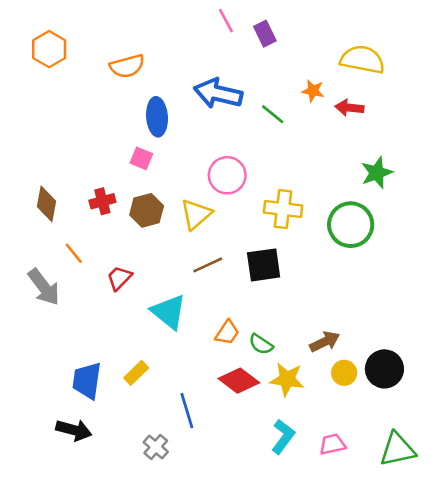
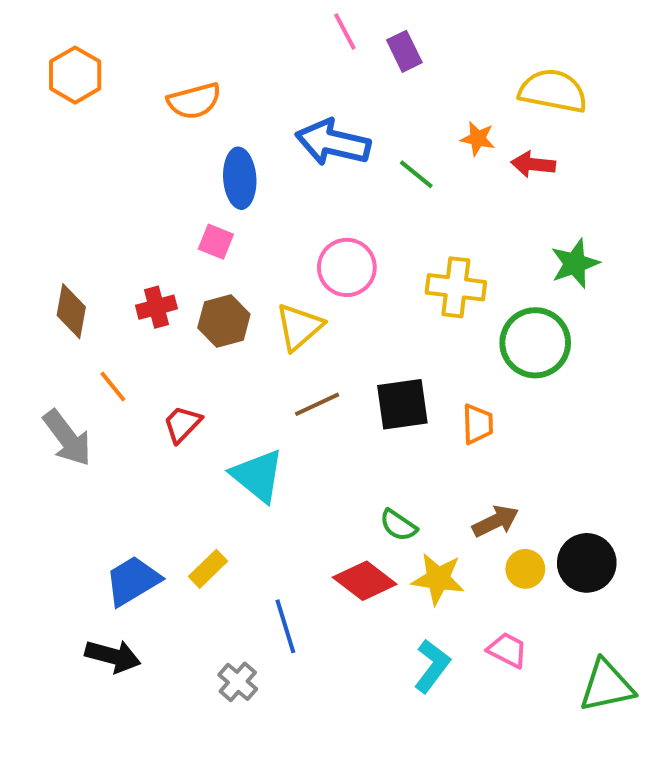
yellow cross: (283, 209) -> (456, 287), moved
orange trapezoid: (227, 333) -> (478, 424), moved, turned -36
blue trapezoid: (87, 381) -> (133, 581), turned 51
pink trapezoid: (332, 444) -> (507, 650), moved, turned 40

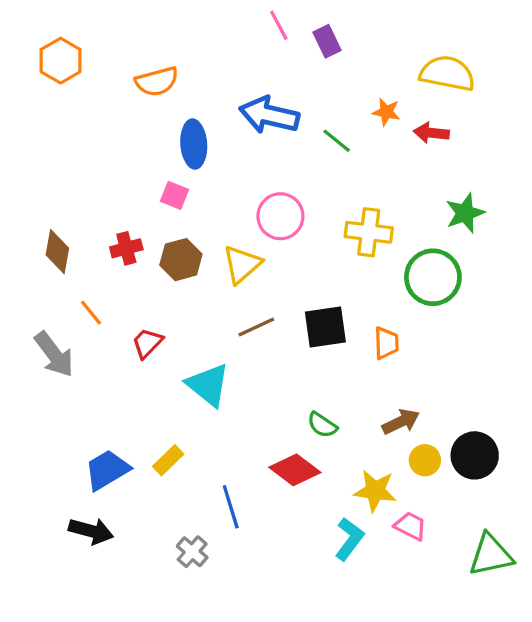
yellow star: (438, 579) -> (375, 491), moved

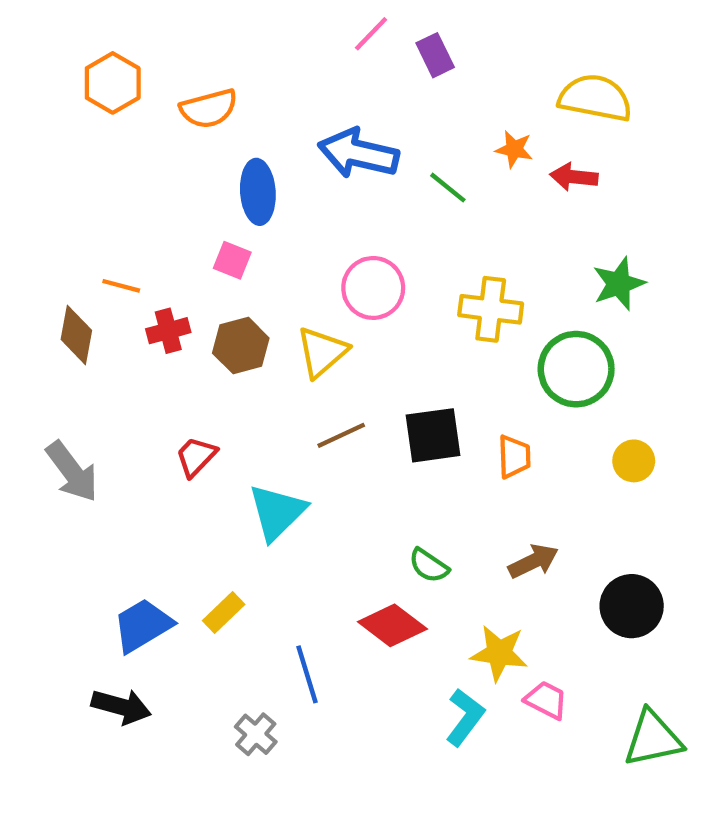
pink line: (279, 25) -> (371, 34), turned 72
orange hexagon: (61, 61) -> (113, 83), moved
orange line: (91, 313) -> (121, 286), moved, turned -36
cyan triangle: (208, 385) -> (277, 512), turned 36
yellow circle: (425, 460) -> (634, 461), moved

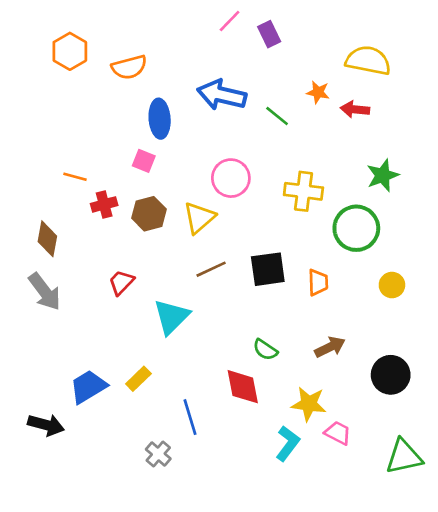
brown diamond: (76, 335) -> (47, 239), moved
red diamond: (392, 625) -> (243, 387), turned 42
black arrow: (121, 706) -> (46, 425), moved

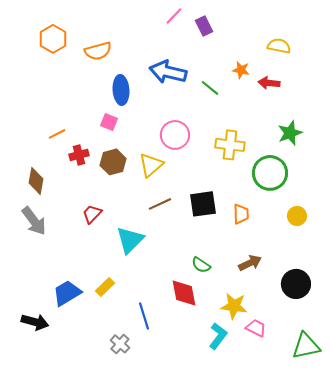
yellow semicircle: (368, 61) -> (279, 46), size x0.7
orange line: (75, 177) -> (57, 134), turned -42

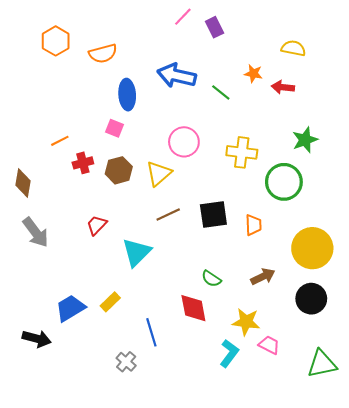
brown diamond: (36, 181) -> (23, 183), moved
yellow circle: (297, 216) -> (312, 248), moved, size x2.0

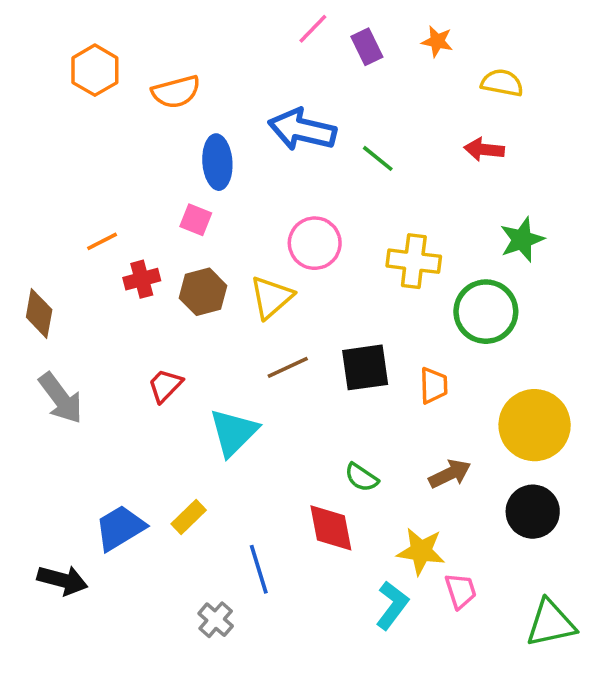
orange star: (253, 74) -> (437, 41), moved
pink trapezoid: (269, 345) -> (461, 591), turned 45

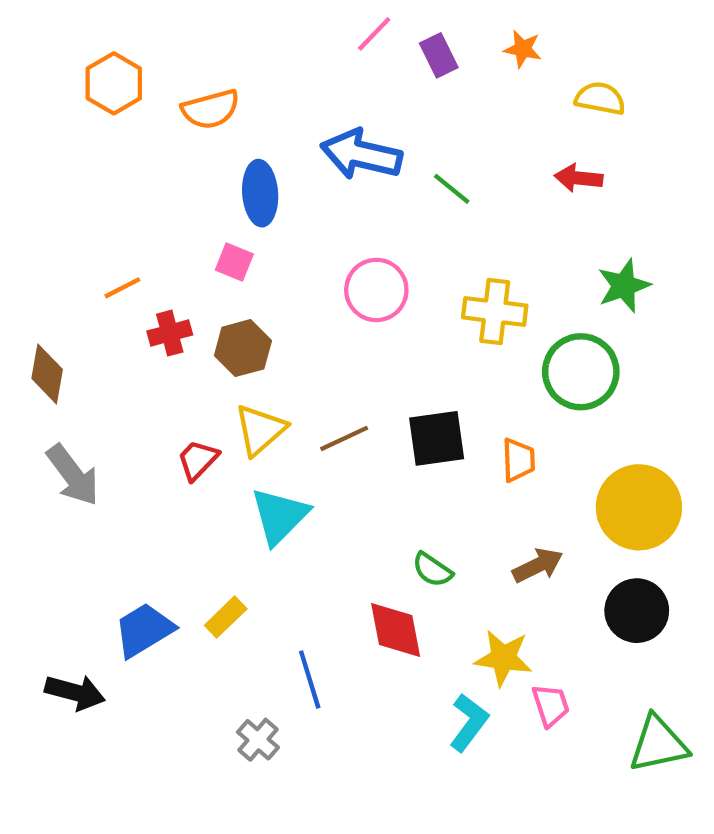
yellow triangle: (271, 297) -> (260, 430), moved

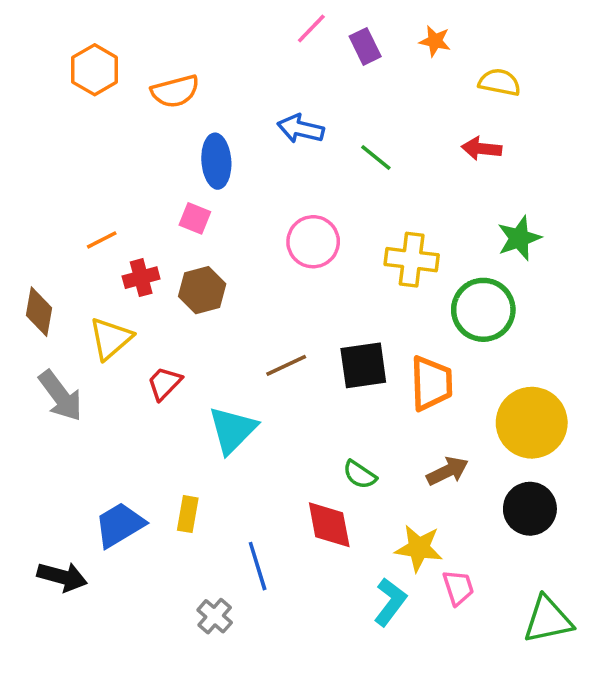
blue arrow: (361, 154) -> (301, 129), size x0.7
yellow triangle: (260, 430) -> (111, 338), moved
orange trapezoid: (518, 460) -> (431, 383), size x1.5
yellow rectangle: (226, 617) -> (188, 514), turned -36

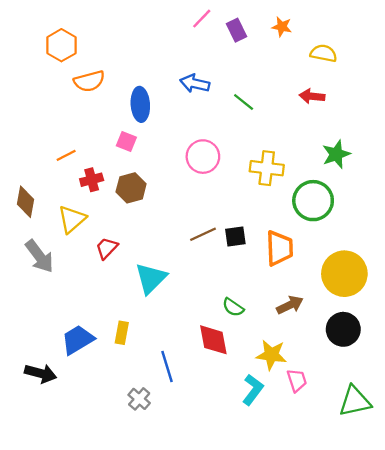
orange semicircle: (175, 91) -> (89, 81), moved
brown line: (286, 365) -> (203, 234), moved
black square: (363, 365) -> (235, 237), size x0.7

